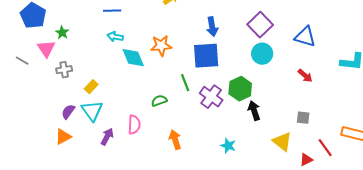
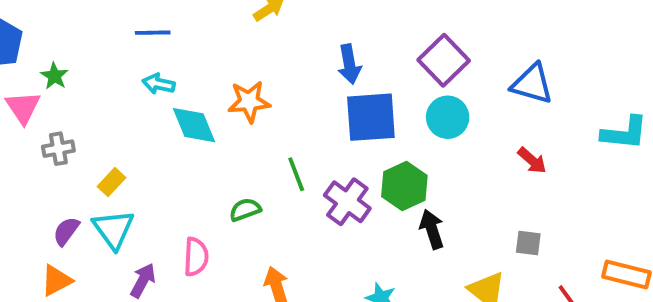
blue square: (206, 56) -> (371, 117), moved

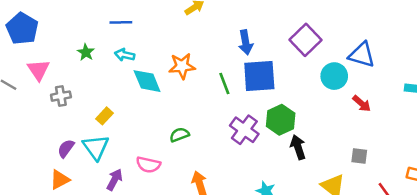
green star: (54, 76) -> (86, 52), moved
cyan circle: (448, 117) -> (334, 76), moved
green line: (296, 174) -> (224, 84), moved
yellow rectangle: (111, 182) -> (105, 116), moved
pink semicircle: (196, 257) -> (148, 165), turned 100

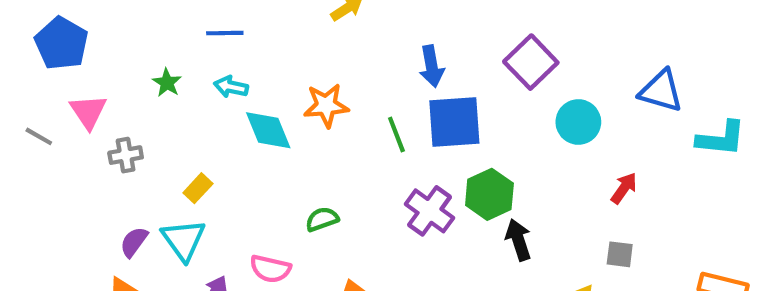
blue triangle: (362, 55) -> (661, 91), moved
red arrow: (362, 104) -> (624, 188), moved, turned -96

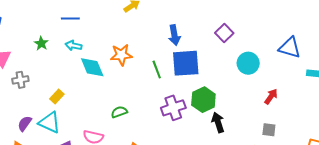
purple square: (531, 62) -> (224, 33), size x0.7
purple cross: (430, 211) -> (173, 108), turned 35
cyan triangle: (183, 240) -> (50, 122), turned -30

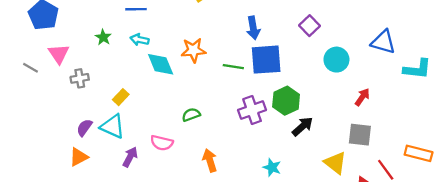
green line: (157, 69) -> (233, 67), turned -60
black arrow: (218, 122) -> (302, 126), turned 66
gray square: (269, 130) -> (360, 135), size x1.5

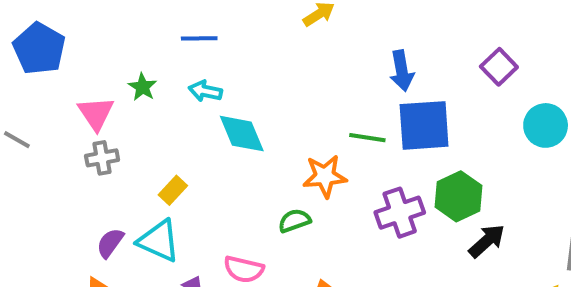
orange star: (193, 50) -> (325, 176), moved
pink triangle: (59, 54) -> (96, 113), moved

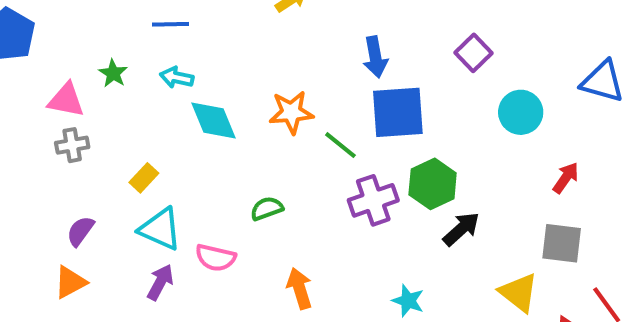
pink triangle: (96, 113) -> (66, 100), turned -45
green line: (367, 138) -> (340, 145), moved, turned 30
orange star: (325, 176) -> (291, 112), moved
cyan triangle: (159, 241) -> (160, 229), moved

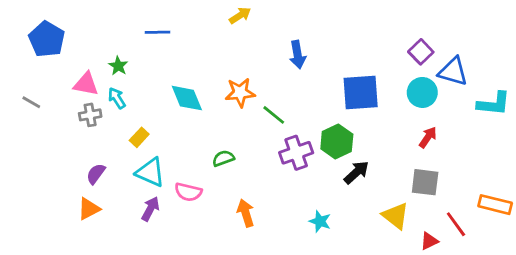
purple square: (474, 53) -> (421, 52), moved
cyan arrow: (177, 77) -> (117, 98), moved, turned 45
blue square: (398, 112) -> (361, 92), moved
cyan circle: (521, 112) -> (422, 92), moved

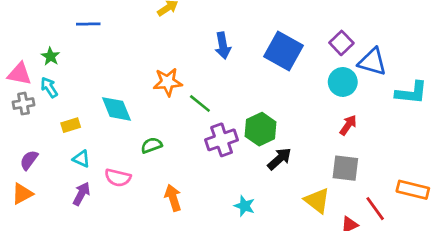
blue square: (361, 92) -> (283, 51), moved, turned 33
cyan diamond: (187, 98) -> (116, 109), moved
yellow rectangle: (139, 137) -> (71, 125), turned 30
cyan triangle: (150, 172) -> (81, 159), size x0.6

